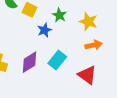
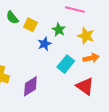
cyan rectangle: (57, 60) -> (66, 64), moved
purple diamond: (30, 62) -> (30, 86), moved

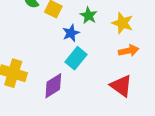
cyan rectangle: (66, 64) -> (76, 58), moved

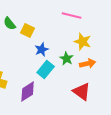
green star: (89, 15) -> (67, 59), moved

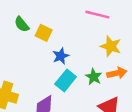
green star: (67, 59) -> (94, 77), moved

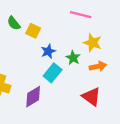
green star: (94, 77) -> (73, 58), moved

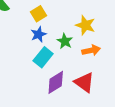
yellow square: (33, 31) -> (39, 14), moved, turned 32
purple diamond: (33, 97) -> (56, 82), moved

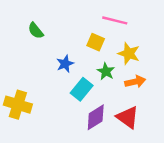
yellow square: (39, 14) -> (96, 42), moved, turned -35
blue star: (39, 34) -> (65, 64), moved

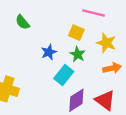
green star: (106, 71) -> (78, 54), moved

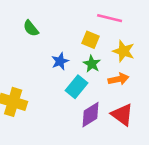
orange arrow: (112, 68) -> (118, 79), moved

